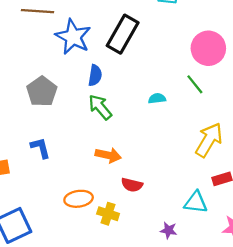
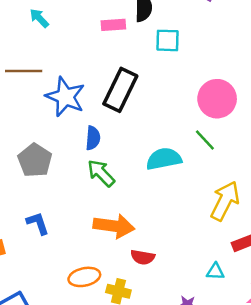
cyan semicircle: (157, 98) -> (164, 159), size x1.8
orange arrow: (108, 155) -> (114, 226), size x1.4
cyan triangle: (196, 202) -> (215, 272), size x0.7

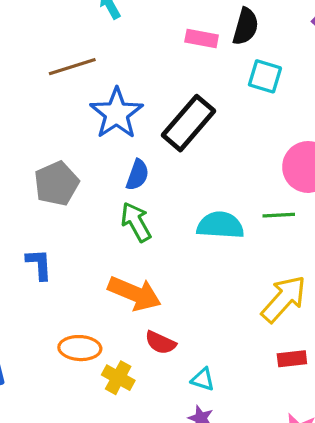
brown line: (24, 71) -> (72, 67), turned -32
green line: (205, 140) -> (279, 215), turned -65
cyan triangle: (215, 272) -> (203, 379), moved

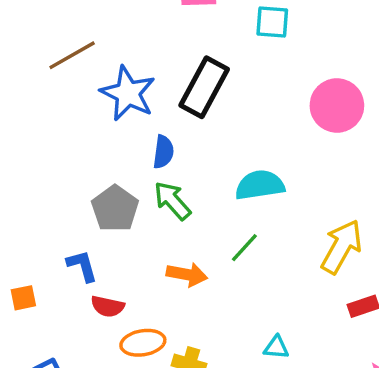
gray pentagon: (56, 183) -> (115, 209), moved
green line: (279, 215) -> (244, 248), moved, turned -32
orange arrow: (134, 293) -> (187, 274), size x0.7
red semicircle: (160, 343) -> (108, 306), moved

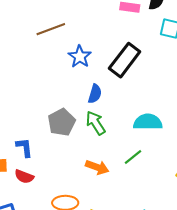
blue star: (128, 93) -> (80, 57), size x0.7
blue L-shape: (82, 266) -> (24, 147), moved
red semicircle: (108, 306) -> (24, 177), moved

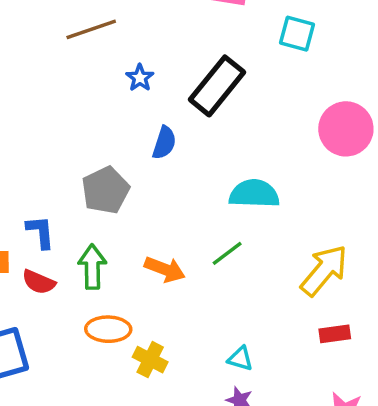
blue star: (80, 57) -> (140, 78), size x0.7
green arrow: (96, 123) -> (92, 267), moved, turned 30

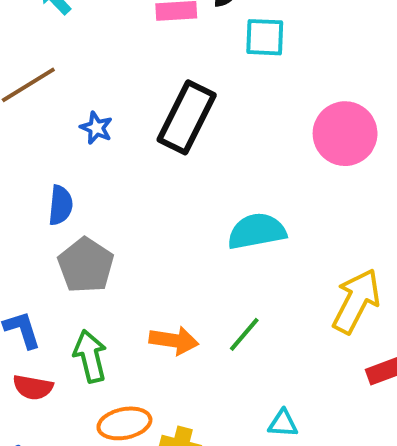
blue semicircle: (164, 143) -> (61, 205), moved
green line: (227, 253) -> (244, 334), moved

